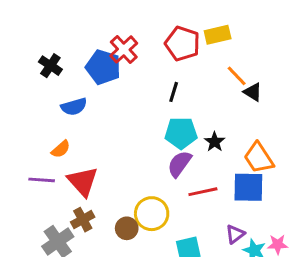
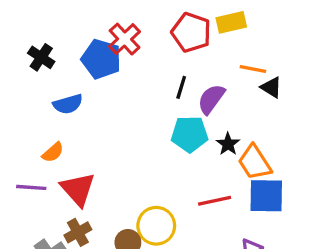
orange line: (237, 76) -> (253, 69), turned -35
orange trapezoid: (259, 158) -> (255, 162), moved
purple semicircle: (179, 164) -> (211, 99), moved

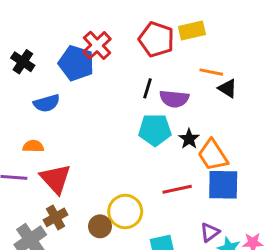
purple semicircle: (211, 99) -> (174, 99), turned -120
orange semicircle: (53, 152) -> (33, 146), turned -138

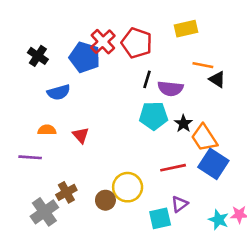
red pentagon: (156, 39) -> (137, 43), moved
red triangle: (56, 179) -> (81, 135), moved, size x0.6
blue square: (223, 185) -> (213, 164), turned 32
purple triangle: (210, 232) -> (180, 204), moved

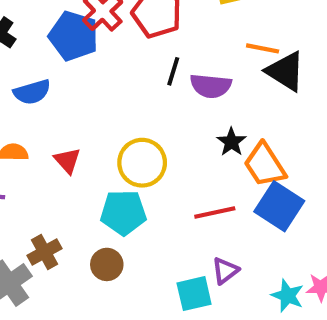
black triangle: (217, 79) -> (285, 71), size x1.5
cyan pentagon: (154, 116) -> (123, 213), moved
yellow circle: (128, 187) -> (142, 163), moved

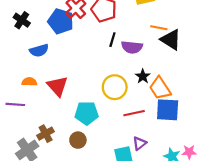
red triangle: (67, 161) -> (57, 86), size x1.5
yellow circle: (142, 163) -> (115, 87), moved
blue square: (279, 206) -> (168, 110), turned -30

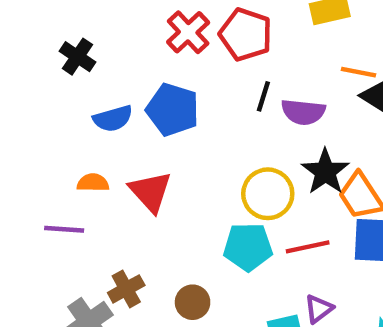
blue pentagon: (61, 21) -> (173, 110), moved
black star: (143, 76) -> (325, 172), size x1.5
cyan pentagon: (87, 113) -> (248, 247), moved

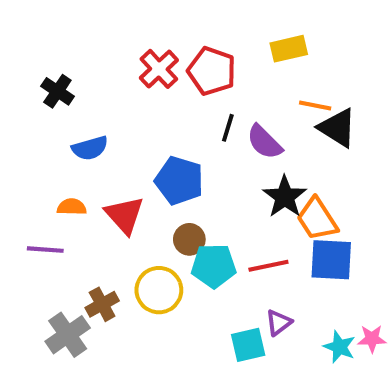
blue pentagon: (173, 110) -> (179, 181), moved
purple semicircle: (303, 112) -> (264, 142), turned 39
yellow circle: (268, 194) -> (159, 290), moved
brown circle: (193, 302) -> (189, 239), moved

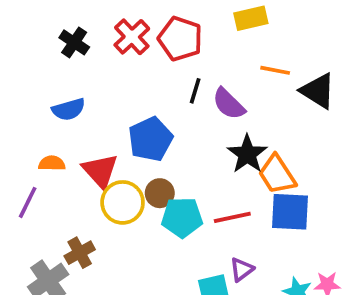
black cross: (57, 91) -> (74, 42), moved
black triangle: (337, 128) -> (318, 91), moved
blue pentagon: (179, 181) -> (150, 139), turned 30
purple line: (45, 250) -> (28, 202), turned -68
yellow circle: (159, 290) -> (123, 202), moved

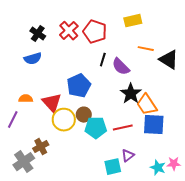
blue semicircle: (69, 109) -> (33, 59), moved

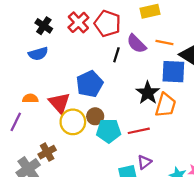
purple semicircle: (121, 67) -> (137, 44), moved
orange trapezoid: (147, 105) -> (166, 105), turned -130
blue square: (154, 125) -> (173, 72), moved

